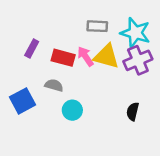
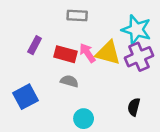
gray rectangle: (97, 26) -> (77, 15), moved
gray semicircle: (54, 85) -> (69, 81), moved
cyan circle: (72, 110) -> (84, 119), moved

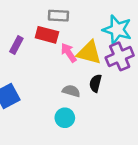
red rectangle: (66, 54) -> (47, 35), moved
gray semicircle: (69, 81) -> (71, 91), moved
black semicircle: (134, 107) -> (95, 83), moved

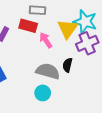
yellow triangle: (89, 53) -> (68, 29), moved, turned 50
gray semicircle: (71, 91) -> (48, 71), size x1.6

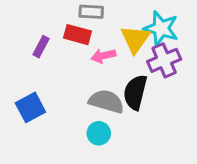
pink arrow: (46, 40) -> (103, 56), turned -70
black semicircle: (68, 65) -> (135, 92), size x1.6

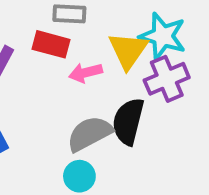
gray semicircle: (106, 101) -> (90, 134), turned -44

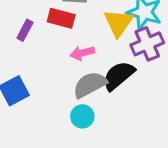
pink arrow: (86, 73) -> (82, 53), moved
black semicircle: (128, 121) -> (119, 76), turned 36

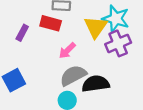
pink arrow: (82, 53) -> (67, 51), turned -30
black semicircle: (119, 76) -> (96, 84), moved, turned 32

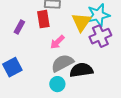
cyan star: (116, 19) -> (98, 15), turned -30
red rectangle: (51, 23) -> (43, 19), turned 66

